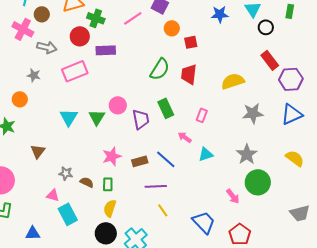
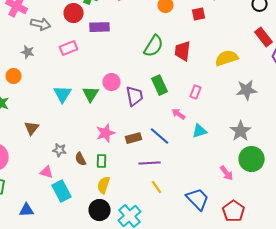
red square: (191, 42) -> (199, 14), moved
pink rectangle: (75, 71) -> (69, 48), size x0.7
brown semicircle: (87, 182) -> (81, 159), turned -144

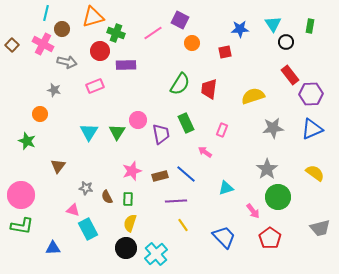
cyan triangle: (200, 131) -> (226, 188), moved
red pentagon: (234, 211) -> (270, 238), moved

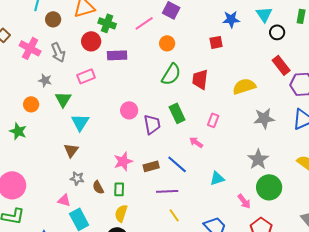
orange circle: (192, 43) -> (167, 43), moved
pink cross: (43, 44) -> (30, 48), moved
gray arrow: (67, 62) -> (58, 52), turned 54
green triangle: (117, 132) -> (63, 99), moved
brown triangle: (58, 166) -> (71, 150), moved

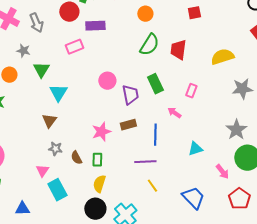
pink rectangle: (86, 76) -> (74, 47), moved
blue line: (177, 164) -> (155, 135), turned 50
brown rectangle: (151, 166) -> (128, 125), moved
pink triangle: (64, 200) -> (42, 171), turned 48

